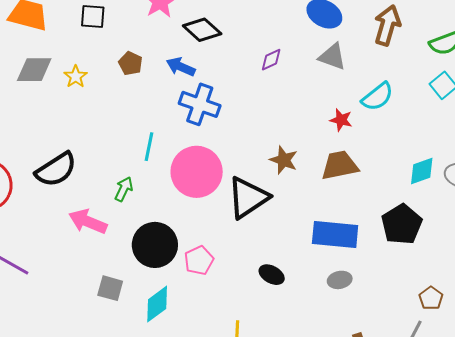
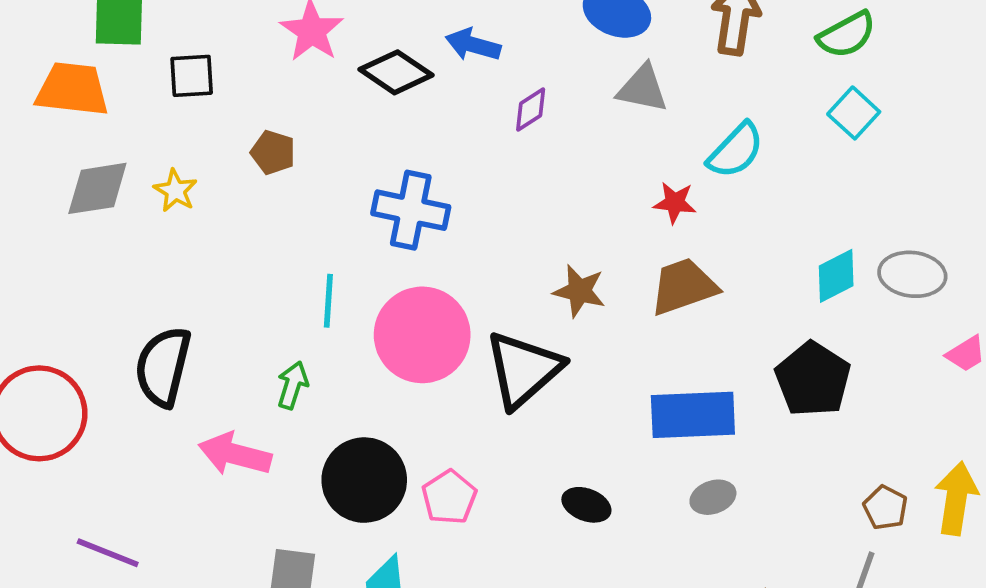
blue arrow: (181, 67) -> (473, 45), moved
black semicircle: (56, 170) -> (163, 367), turned 144

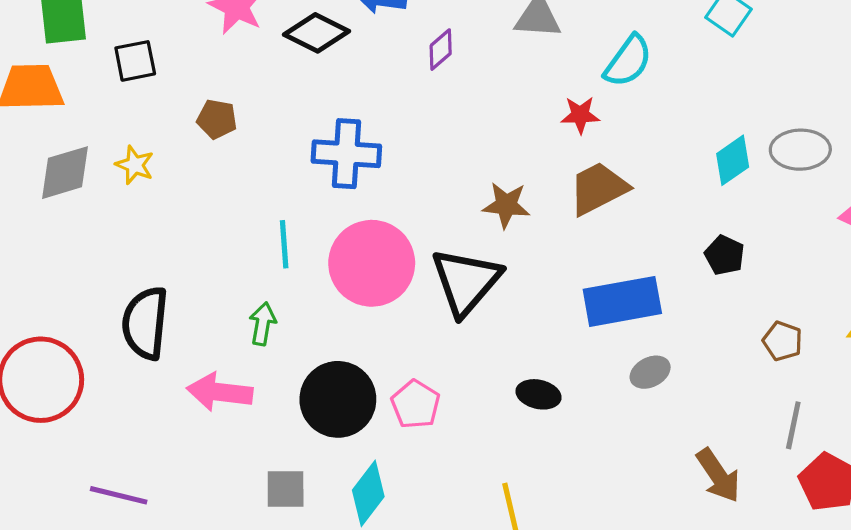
black pentagon: (813, 379) -> (725, 255), size x0.6
brown pentagon: (885, 508) -> (783, 341), moved

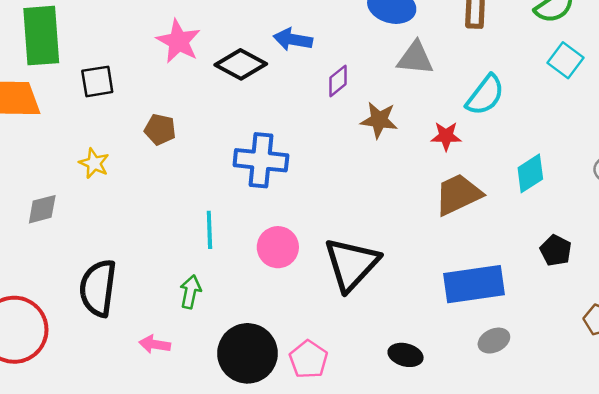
cyan diamond: (733, 160) -> (530, 173), moved
gray diamond: (65, 173) -> (42, 209), moved, size x0.7
brown star: (506, 205) -> (379, 120), moved
pink circle: (372, 263) -> (278, 247), size x0.6
pink arrow: (220, 392) -> (155, 344), size x0.6

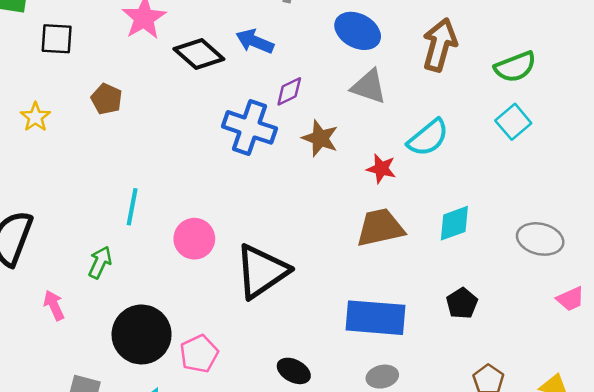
blue cross: (261, 160) -> (249, 127), moved
pink arrow: (155, 344) -> (54, 305), turned 44

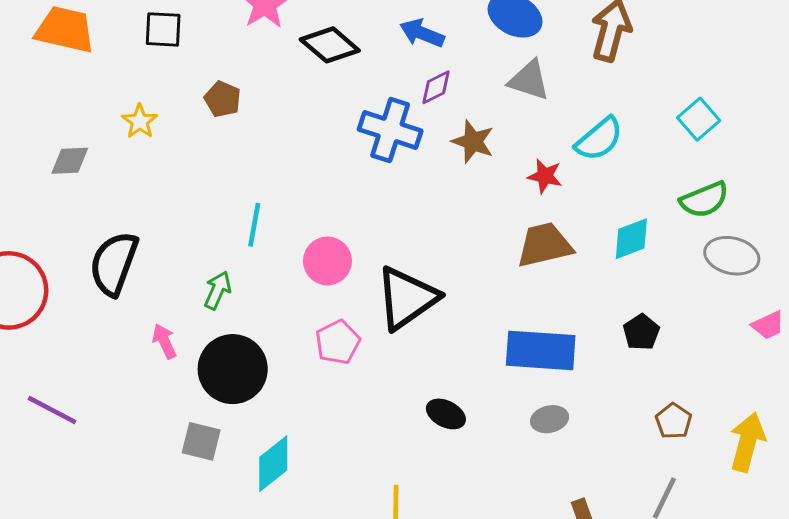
blue arrow: (255, 41) -> (422, 33), moved
green semicircle: (515, 67) -> (704, 200), moved
black circle: (142, 334) -> (233, 369), moved
pink pentagon: (199, 354) -> (338, 342), moved

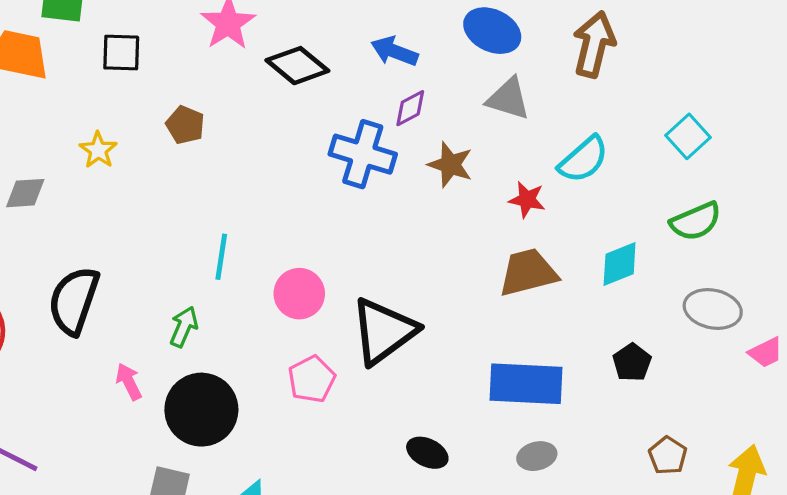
gray ellipse: (732, 256) -> (713, 309), moved

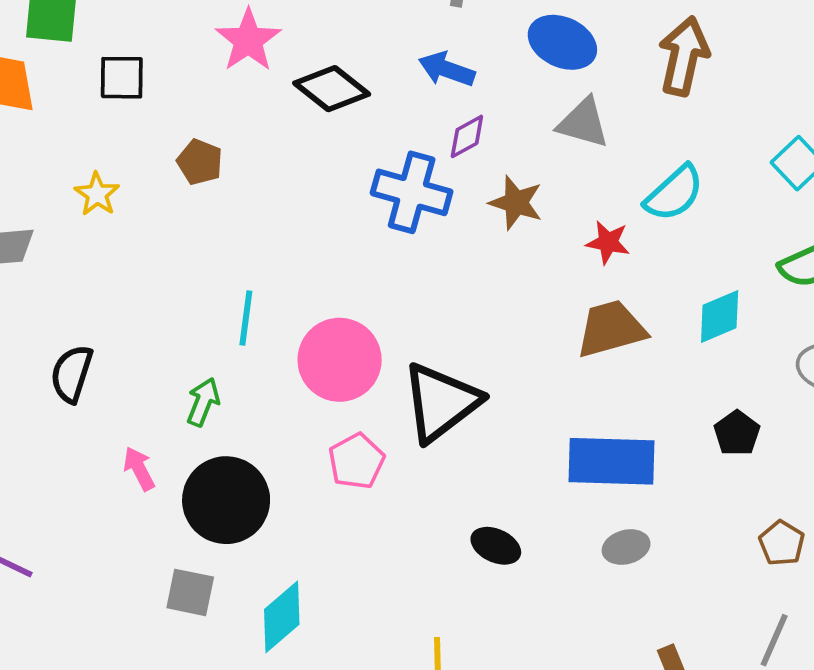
pink circle: (299, 294) -> (340, 360), size x1.4
black semicircle: (74, 301) -> (72, 374), size x0.7

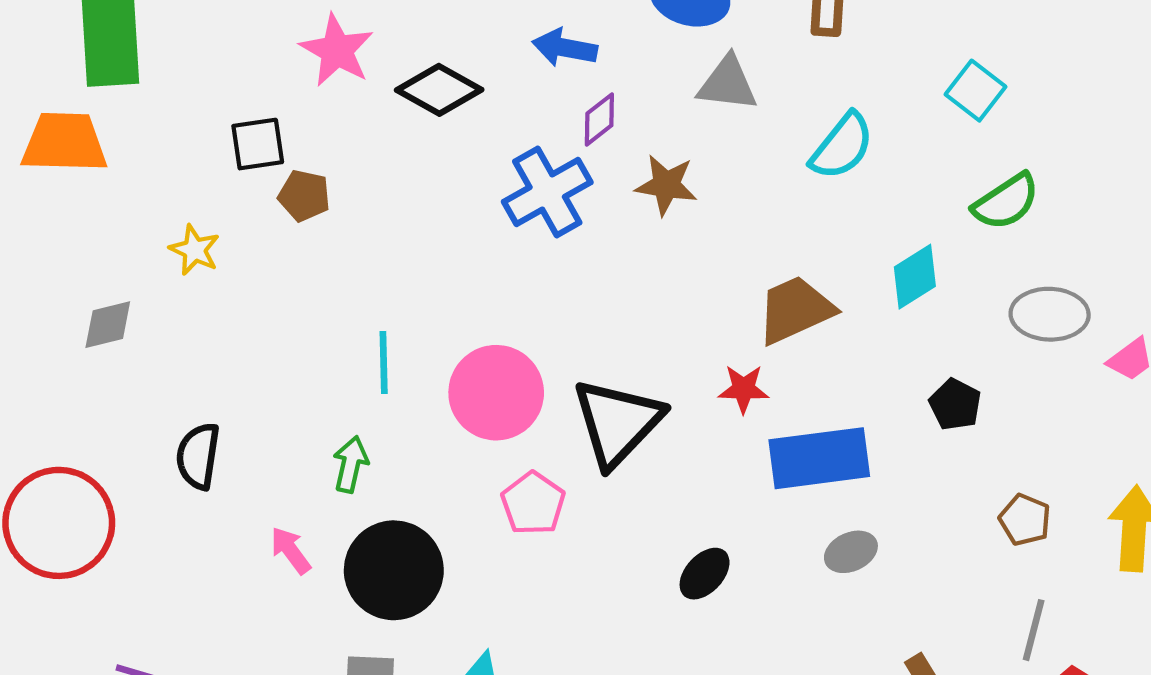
black square: (122, 78) -> (258, 144), moved
blue cross: (412, 192) -> (547, 192), turned -36
red star: (608, 242) -> (743, 389), moved
black ellipse: (496, 546) -> (705, 574), turned -63

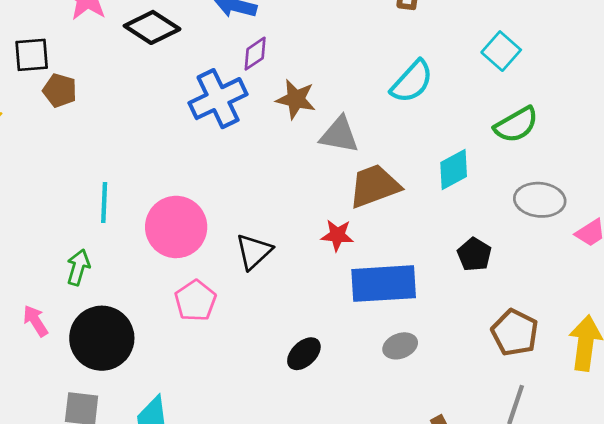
gray triangle: (728, 84) -> (339, 135), moved
black triangle: (617, 422) -> (254, 252), size x0.6
brown pentagon: (1025, 520) -> (515, 333), size x1.4

